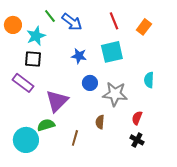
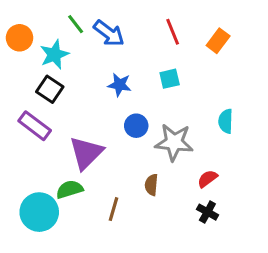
cyan square: (112, 52) -> (170, 79), size x0.6
black square: (33, 59) -> (50, 89), turned 30
red semicircle: (137, 118) -> (207, 179), turned 32

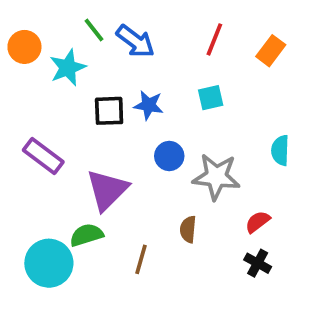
red line: (173, 32) -> (214, 39), turned 44
black square: (50, 89) -> (109, 111), moved, turned -36

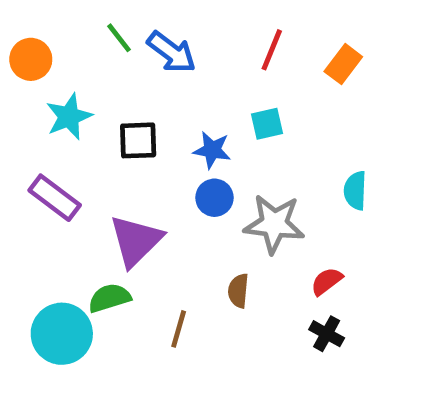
cyan star: (68, 68) -> (69, 117), moved
blue star: (149, 105) -> (212, 150), moved

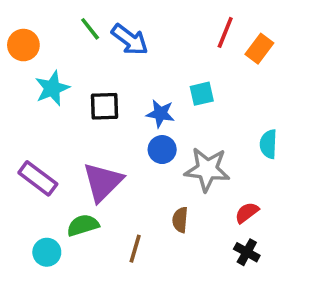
red line: (272, 50) -> (225, 32), moved
purple rectangle: (55, 198) -> (38, 178), moved
cyan circle: (62, 334) -> (47, 252), size x0.6

